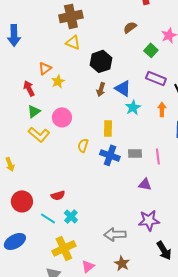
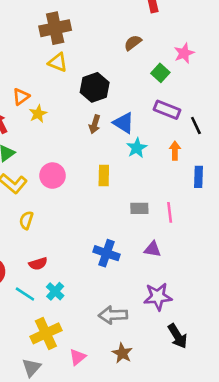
pink circle: (62, 117) -> (53, 176), moved
yellow semicircle: (83, 145) -> (26, 220), moved
blue cross: (110, 155) -> (106, 253), moved

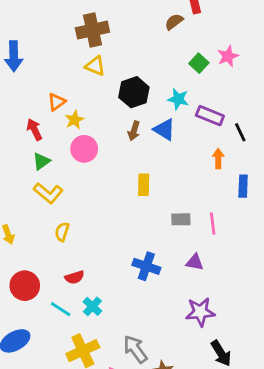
brown semicircle: (133, 43) -> (174, 22), moved
green square: (160, 73) -> (199, 63), moved
cyan star: (137, 148) -> (178, 99), moved, turned -30
pink circle: (53, 176) -> (84, 149), moved
gray arrow: (113, 315) -> (135, 349), moved, turned 56

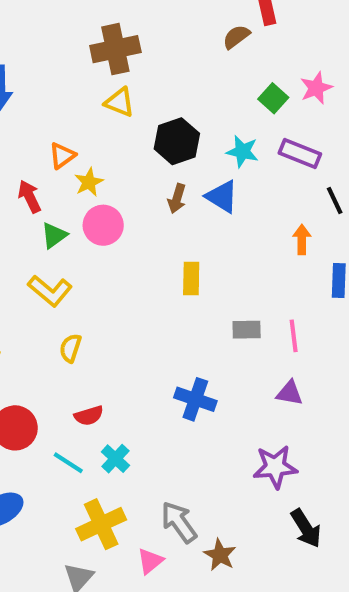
purple rectangle: (210, 116) -> (300, 154), moved
green triangle: (41, 161) -> (54, 235), moved
purple triangle: (195, 262) -> (290, 393), moved

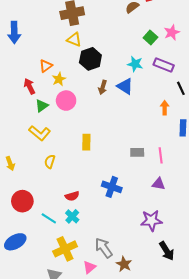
black hexagon: (177, 141) -> (90, 59), moved
yellow rectangle: (191, 278) -> (86, 142), moved
red semicircle: (89, 416) -> (72, 196), moved

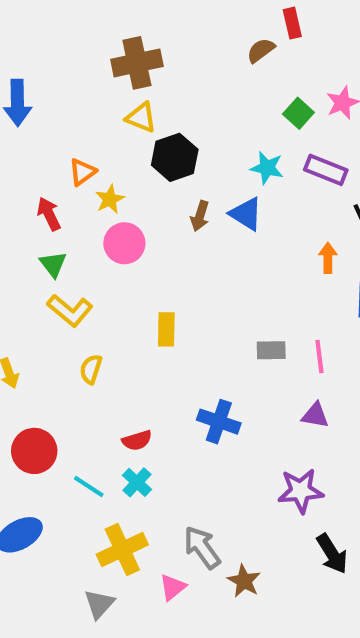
green triangle: (42, 106) -> (53, 264), moved, turned -32

